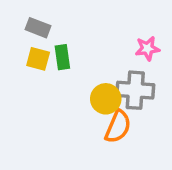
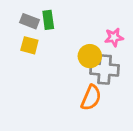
green rectangle: (62, 57) -> (48, 20), moved
yellow circle: (106, 99) -> (90, 56), moved

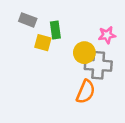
green rectangle: (48, 20) -> (55, 30), moved
yellow square: (29, 45) -> (43, 43), moved

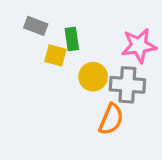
pink star: (107, 35) -> (139, 46), size x1.5
yellow circle: (84, 53) -> (93, 77), moved

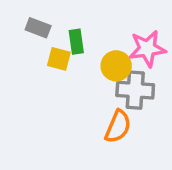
yellow circle: (93, 77) -> (116, 66), moved

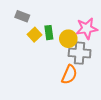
green rectangle: (76, 42) -> (49, 33), moved
yellow square: (59, 59) -> (35, 35), turned 32

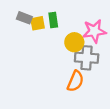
green rectangle: (49, 33) -> (53, 20), moved
yellow square: (35, 35) -> (38, 23), moved, turned 32

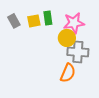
gray rectangle: (24, 18) -> (14, 21), moved, turned 40
pink star: (94, 31) -> (74, 23), moved

